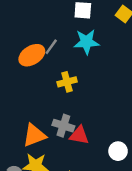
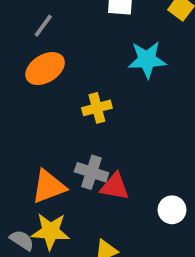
cyan star: (86, 42) -> (147, 60), moved
gray line: (51, 47) -> (43, 26), moved

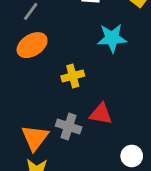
orange triangle: (49, 187) -> (35, 138), turned -32
red triangle: (115, 187) -> (101, 114), moved

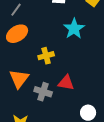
cyan star: (112, 38) -> (74, 29), turned -30
orange triangle: (35, 138) -> (19, 79), moved

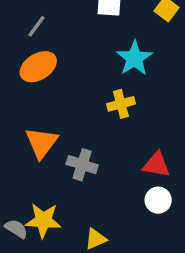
yellow cross: (46, 56) -> (121, 104), moved
red triangle: (66, 83) -> (156, 165), moved

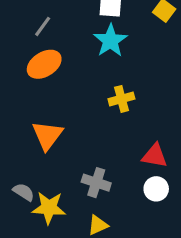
cyan star: (134, 58) -> (110, 41), moved
gray cross: (82, 165) -> (96, 183), moved
gray semicircle: (16, 229) -> (24, 192), moved

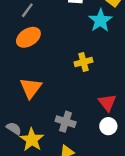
cyan star: (110, 41) -> (100, 20), moved
red triangle: (155, 156) -> (107, 103), turned 42
yellow star: (49, 208) -> (32, 140), turned 30

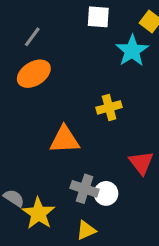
orange triangle: (31, 88) -> (65, 140), moved, turned 50
white circle: (108, 126) -> (106, 193), moved

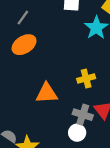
yellow cross: (109, 107) -> (86, 78), moved
gray cross: (84, 189) -> (83, 115), moved

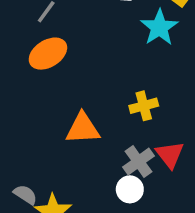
gray cross: (83, 115) -> (138, 161), turned 36

